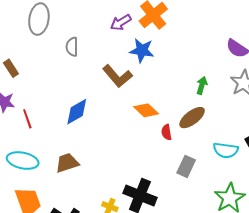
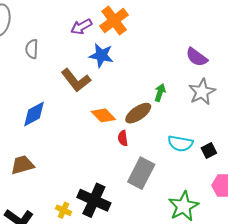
brown ellipse: (192, 118) -> (138, 113), moved
cyan semicircle: (226, 150) -> (180, 143), moved
gray rectangle: (186, 166) -> (141, 173), size x1.4

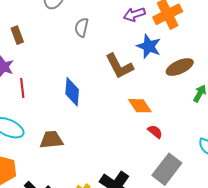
brown ellipse: (138, 113) -> (180, 67), moved
blue diamond: (34, 114) -> (72, 92), turned -68
red semicircle: (123, 138) -> (155, 132), turned 126

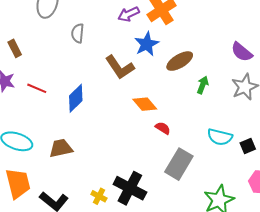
blue star: (149, 46) -> (147, 44), turned 30
red line: (22, 88) -> (37, 88), moved, turned -54
blue diamond: (72, 92) -> (76, 98), turned 48

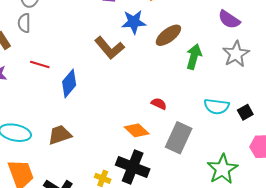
gray semicircle: (78, 33) -> (24, 23), moved
blue star: (147, 44) -> (134, 22), turned 30
green arrow: (203, 85) -> (194, 57), size x1.4
red line: (37, 88) -> (40, 65), moved
orange diamond: (145, 104) -> (137, 130), moved

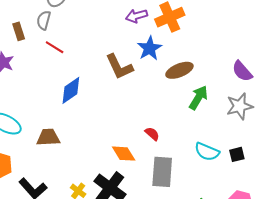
blue star: (134, 22) -> (150, 48), turned 30
red line: (40, 65) -> (55, 47), moved
black square: (245, 112) -> (237, 154), moved
gray rectangle: (179, 138) -> (162, 172), turned -36

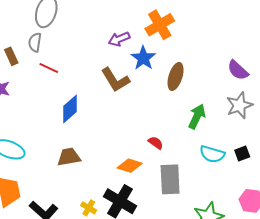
purple arrow: (137, 16) -> (119, 39), moved
brown ellipse: (179, 70) -> (176, 77), turned -44
green arrow: (198, 98) -> (197, 116), moved
brown trapezoid: (48, 137) -> (69, 157), moved
orange diamond: (124, 154) -> (130, 166), turned -35

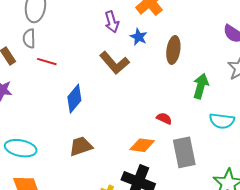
purple arrow: (119, 39) -> (112, 22), turned -75
blue star: (143, 58) -> (139, 37), size x0.7

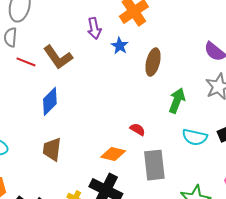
brown L-shape: (114, 63) -> (58, 57), moved
brown trapezoid: (81, 146) -> (52, 149), turned -70

